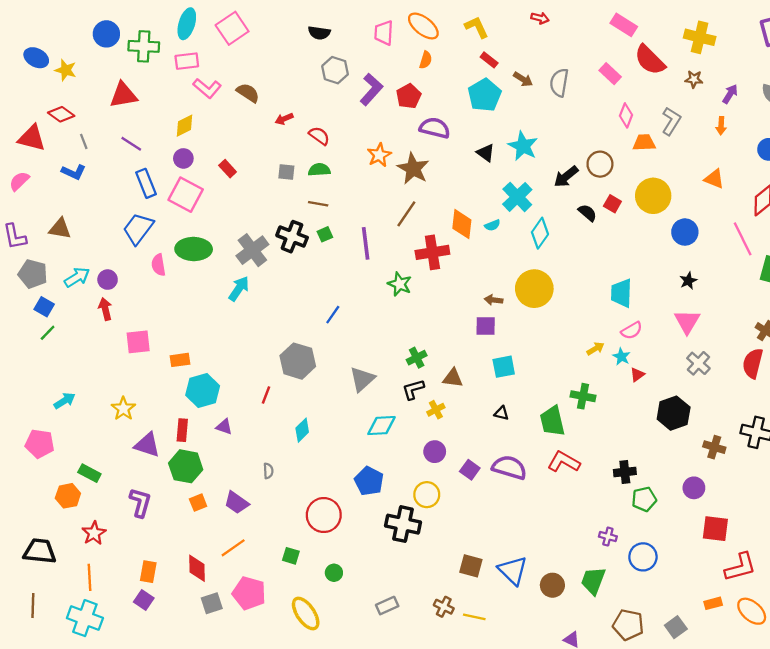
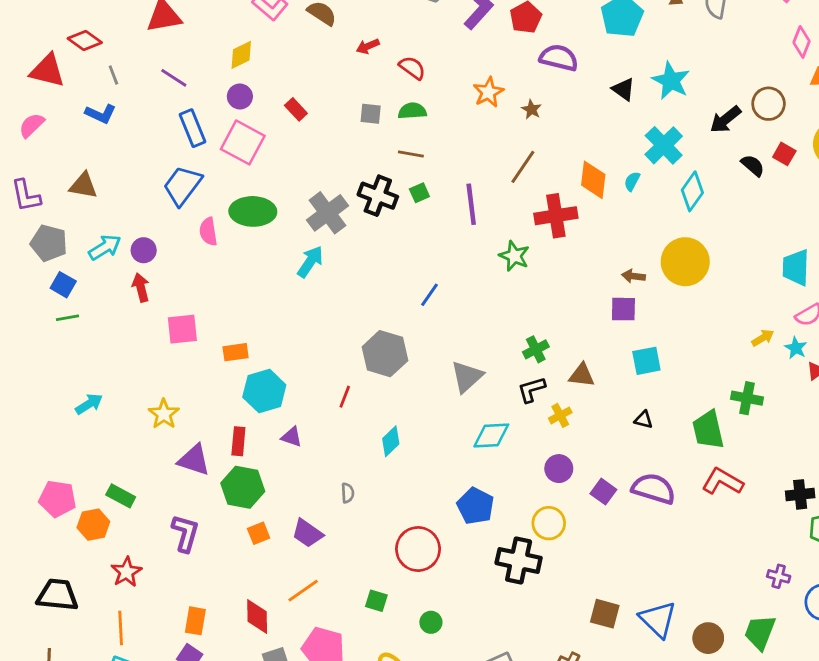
brown star: (413, 169) -> (532, 109), size x0.5
cyan semicircle: (492, 225) -> (632, 181), turned 140
green line: (48, 333) -> (68, 318), turned 36
pink pentagon: (40, 444) -> (57, 499), moved

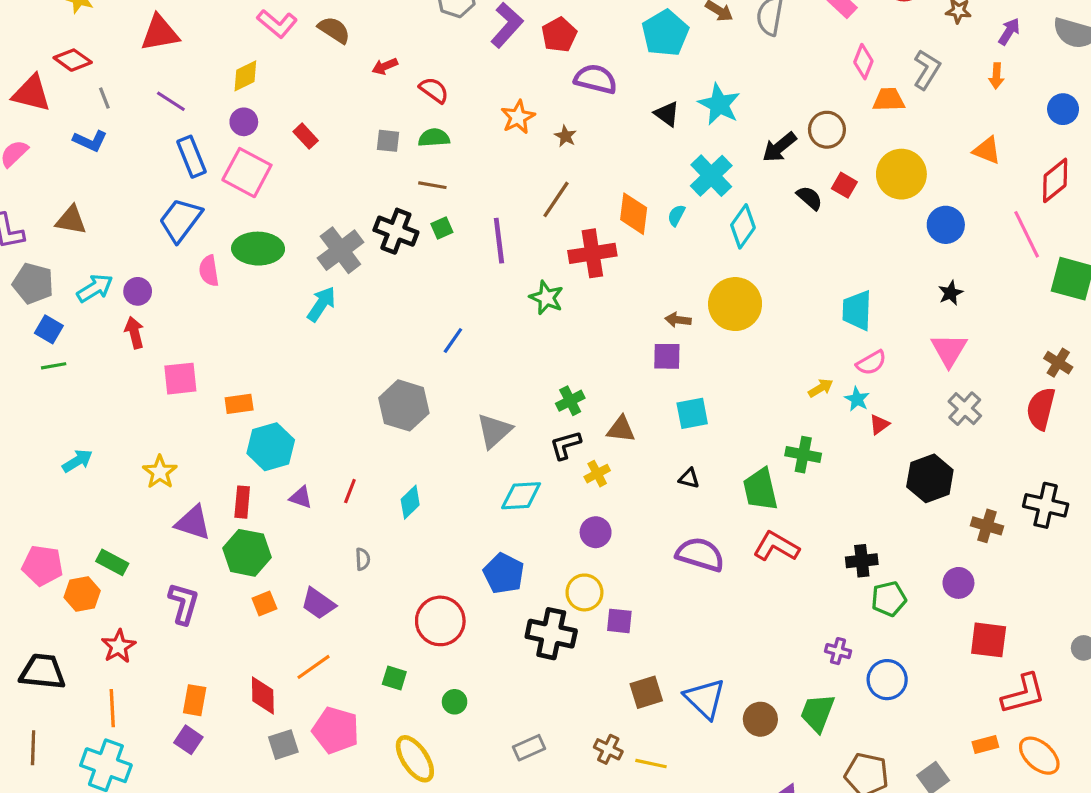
red line: (345, 397) -> (350, 491), moved
purple square: (603, 492) -> (619, 621), moved, turned -30
brown square: (605, 614) -> (646, 692), turned -32

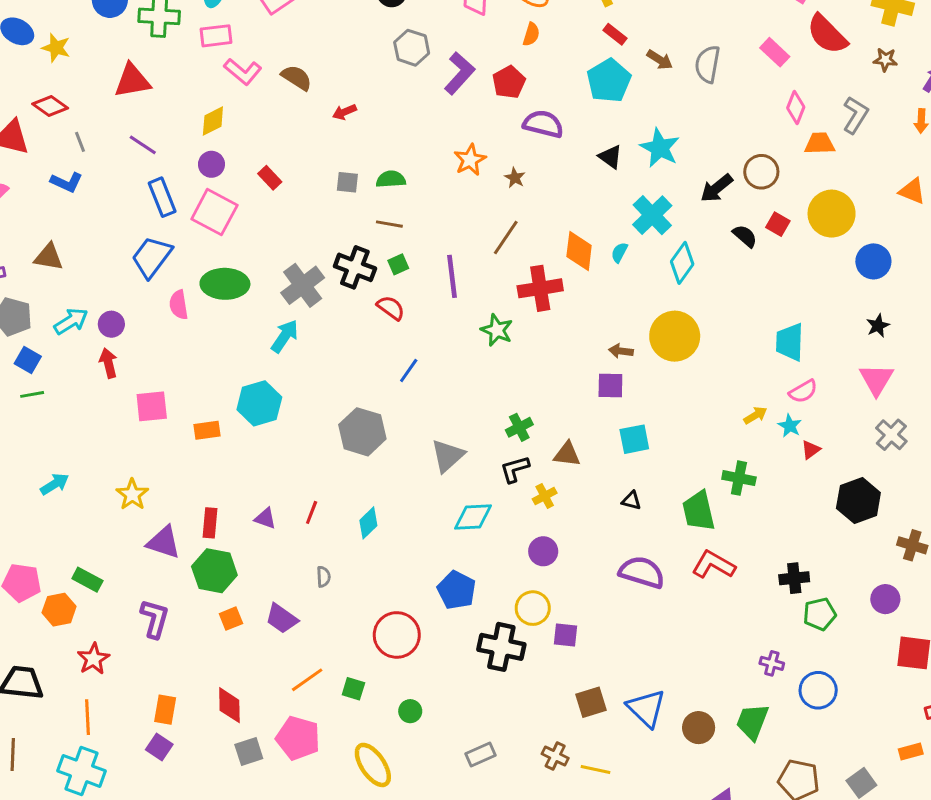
red semicircle: (434, 90) -> (391, 308), moved
cyan hexagon: (271, 447) -> (259, 403), moved
orange line: (314, 667) -> (307, 680), moved

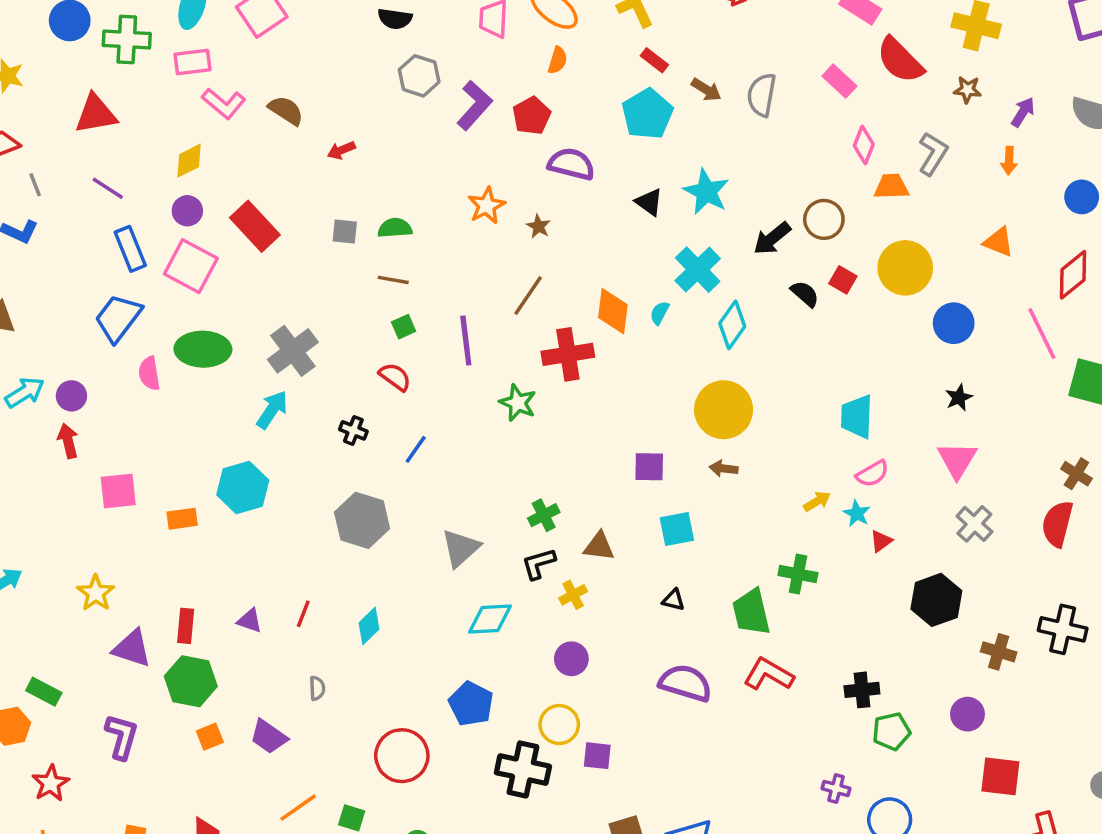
red rectangle: (270, 178) -> (255, 226), size x1.8
black cross: (355, 267) -> (353, 430), moved, size x0.6
brown arrow: (621, 351) -> (724, 468), moved

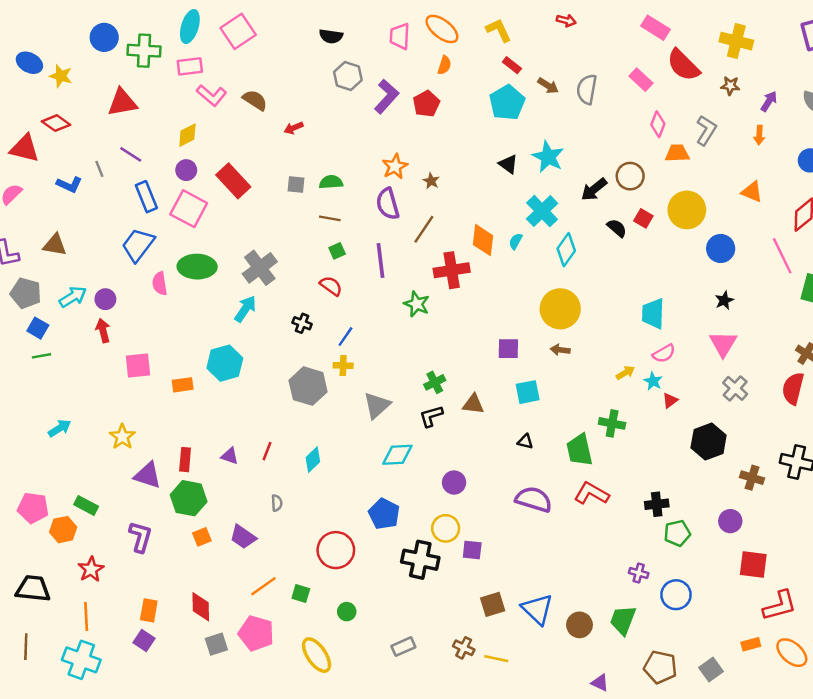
purple semicircle: (571, 164) -> (388, 204), moved, turned -120
gray line: (35, 185) -> (99, 169), moved
yellow cross: (573, 595) -> (343, 366), moved, turned 30

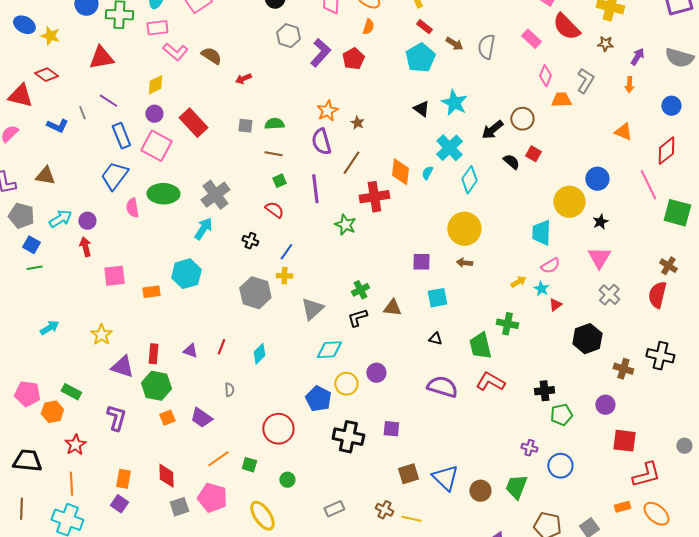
yellow circle: (687, 210) -> (569, 202), moved
yellow circle: (446, 528) -> (346, 384), moved

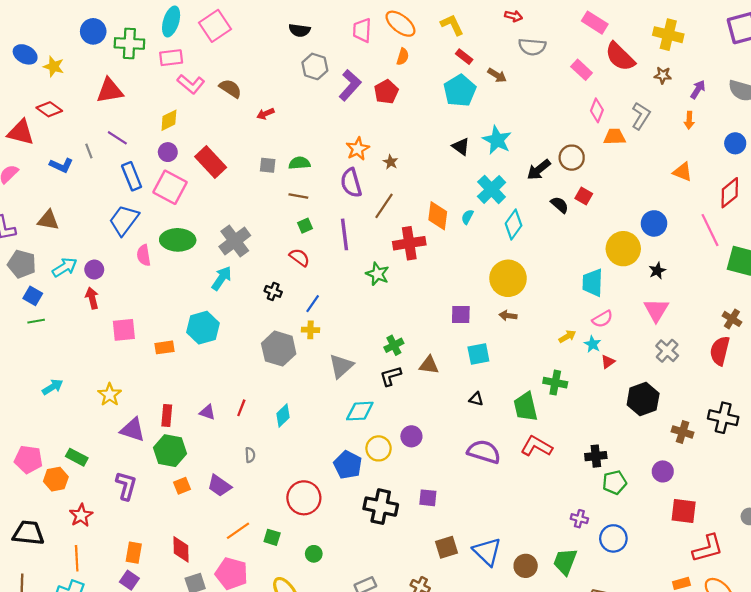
gray semicircle: (486, 47) -> (532, 47), moved, turned -95

